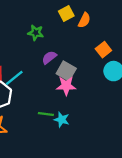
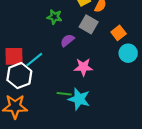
gray square: (66, 71) -> (89, 24), moved
cyan star: (62, 120) -> (79, 99), size x1.5

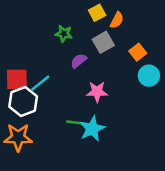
gray square: (89, 24) -> (103, 42), turned 30
cyan star: (79, 99) -> (92, 129), turned 30

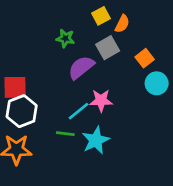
purple semicircle: (79, 61) -> (81, 67), size x1.5
cyan line: (40, 83) -> (79, 111), moved
green line: (75, 123) -> (65, 134), moved

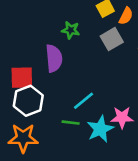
purple semicircle: (81, 67) -> (54, 58), moved, turned 124
pink star: (101, 101) -> (122, 117), moved

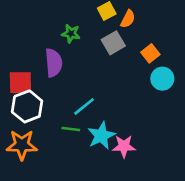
pink star: (122, 117) -> (124, 146), moved

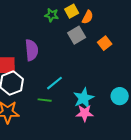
green star: (71, 34) -> (52, 15), moved
cyan circle: (162, 79) -> (120, 96), moved
cyan star: (101, 136) -> (84, 98), moved

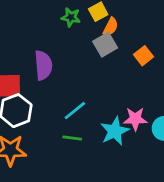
orange semicircle: (88, 17) -> (111, 27), moved
green line: (45, 100) -> (72, 138), moved
pink star: (85, 113) -> (135, 119), moved

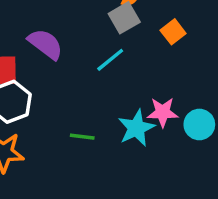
purple semicircle: (43, 65) -> (45, 44), turned -48
cyan line: (75, 111) -> (110, 60), moved

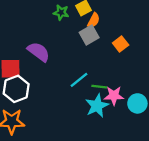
cyan line: (110, 60) -> (79, 80), moved
green line: (82, 137) -> (99, 87), moved

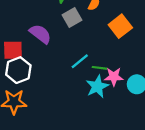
gray square: (89, 35) -> (72, 17), moved
orange square: (121, 44) -> (120, 26), size x1.5

